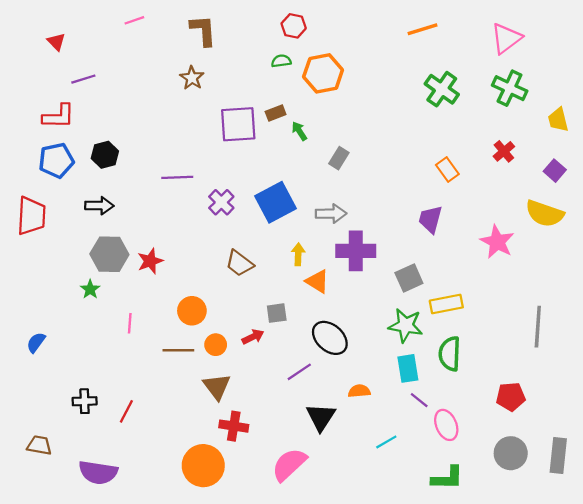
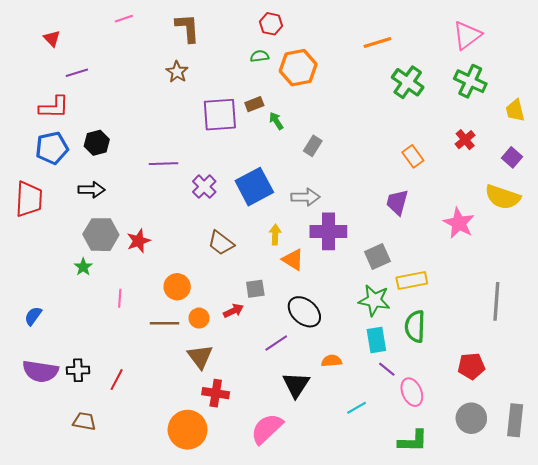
orange line: (423, 29) -> (377, 43), moved
brown trapezoid: (39, 445) -> (84, 421), moved
purple semicircle: (98, 472) -> (40, 371), moved

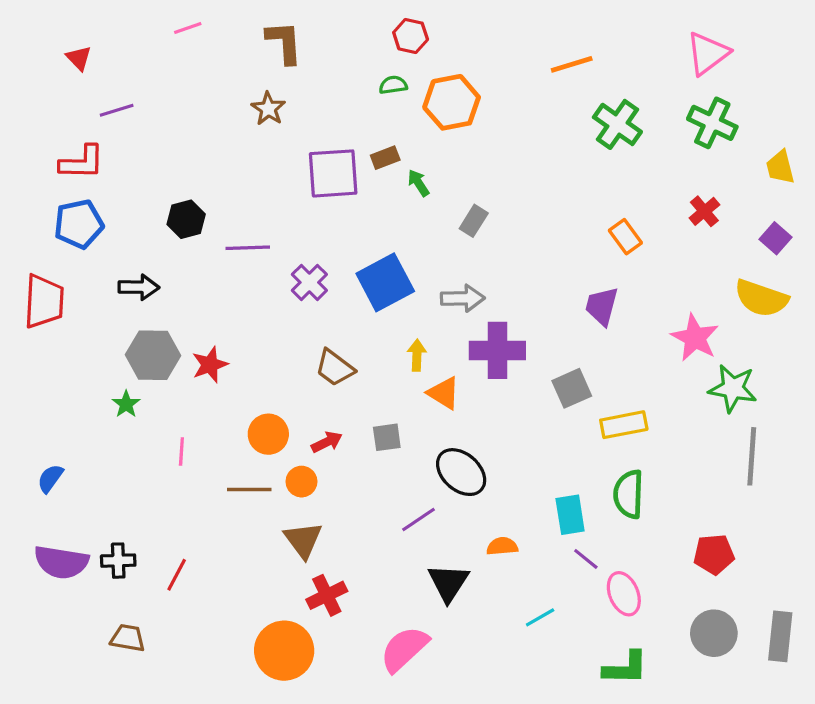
black hexagon: (97, 143) -> (186, 219), moved
green star: (374, 300) -> (733, 388), moved
red arrow: (233, 311) -> (327, 442), moved
red cross: (216, 393) -> (327, 595), turned -35

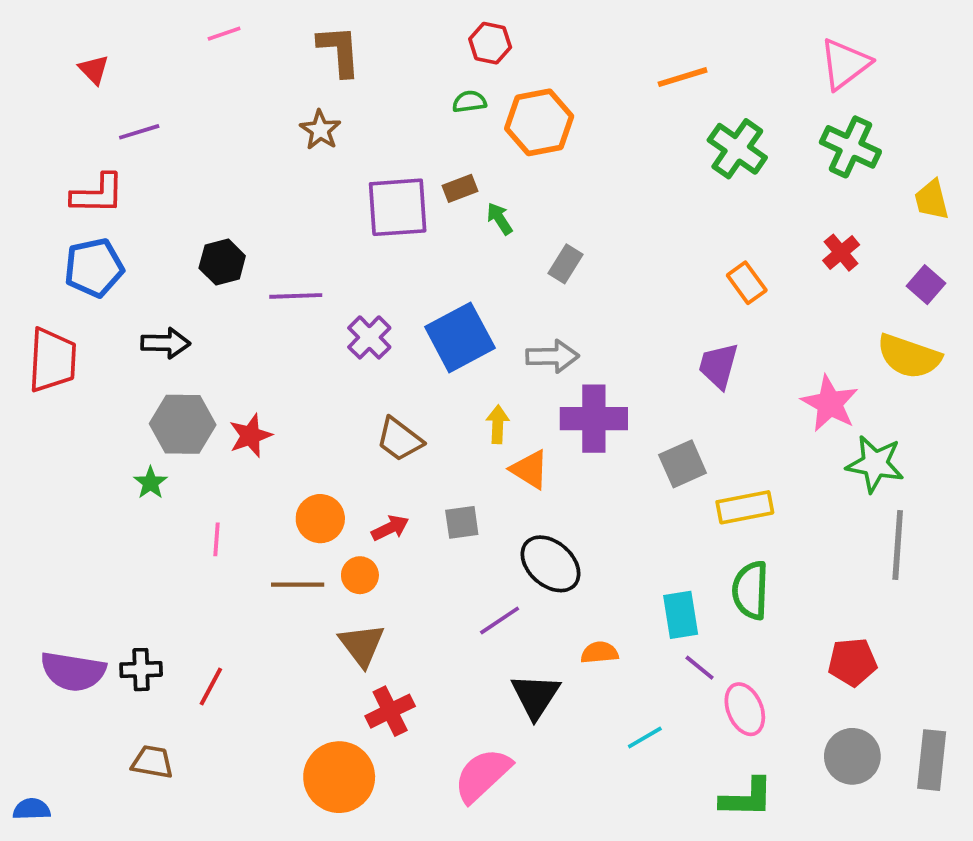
blue semicircle: (50, 478) -> (32, 809), moved, turned 52

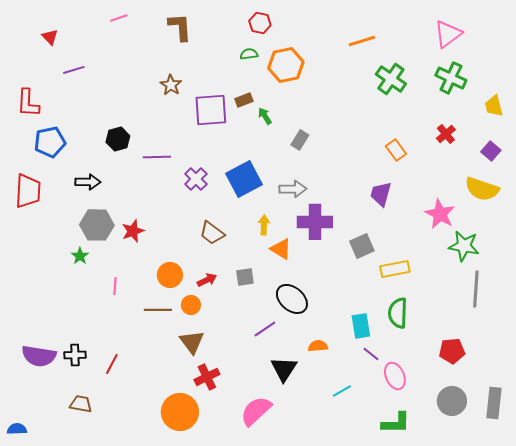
brown star: (320, 130) -> (171, 85), moved
red L-shape: (98, 194) -> (28, 103), moved, turned 92

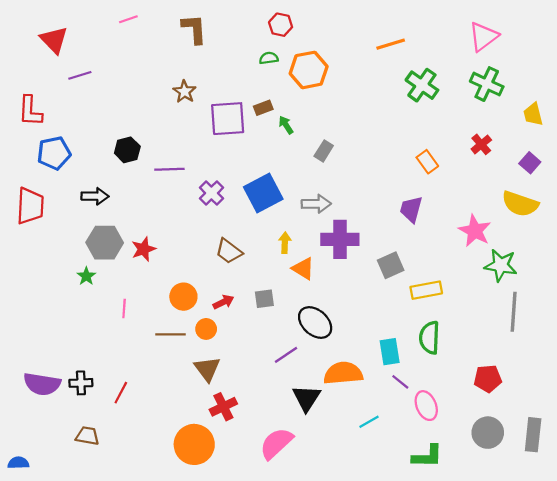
red triangle: (50, 37) -> (54, 40), size x1.6
orange semicircle: (318, 346) -> (343, 373), size x1.8

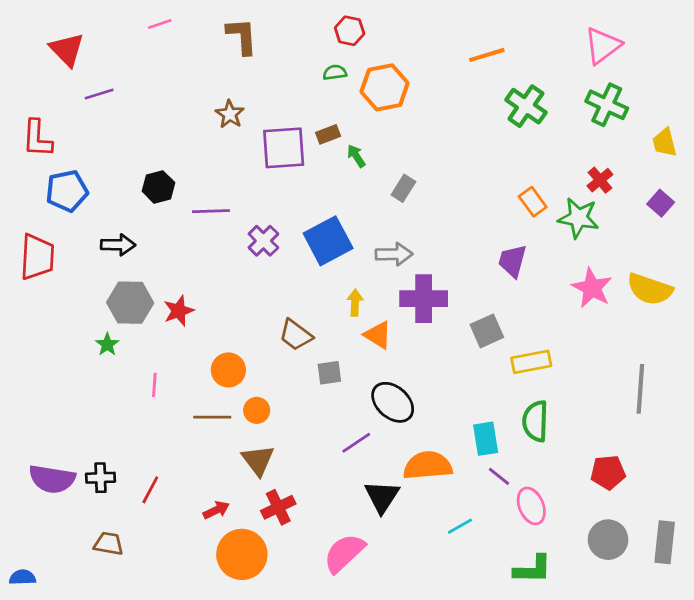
yellow semicircle: (520, 204) -> (650, 289), moved
brown trapezoid: (229, 251) -> (296, 335), moved
green star: (501, 265) -> (578, 218), moved
red arrow: (223, 302) -> (216, 510), moved

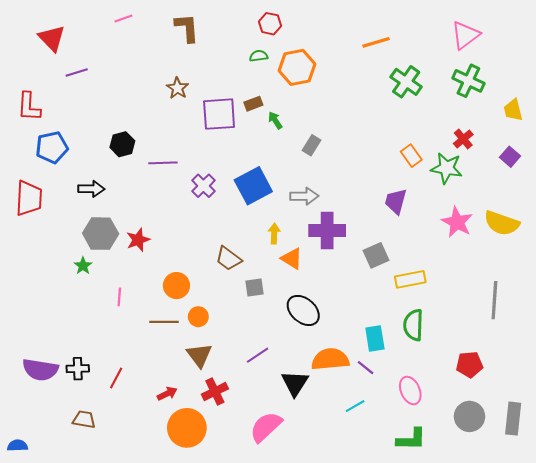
purple line: (356, 443) -> (258, 355), moved
purple line: (499, 476) -> (366, 368), moved

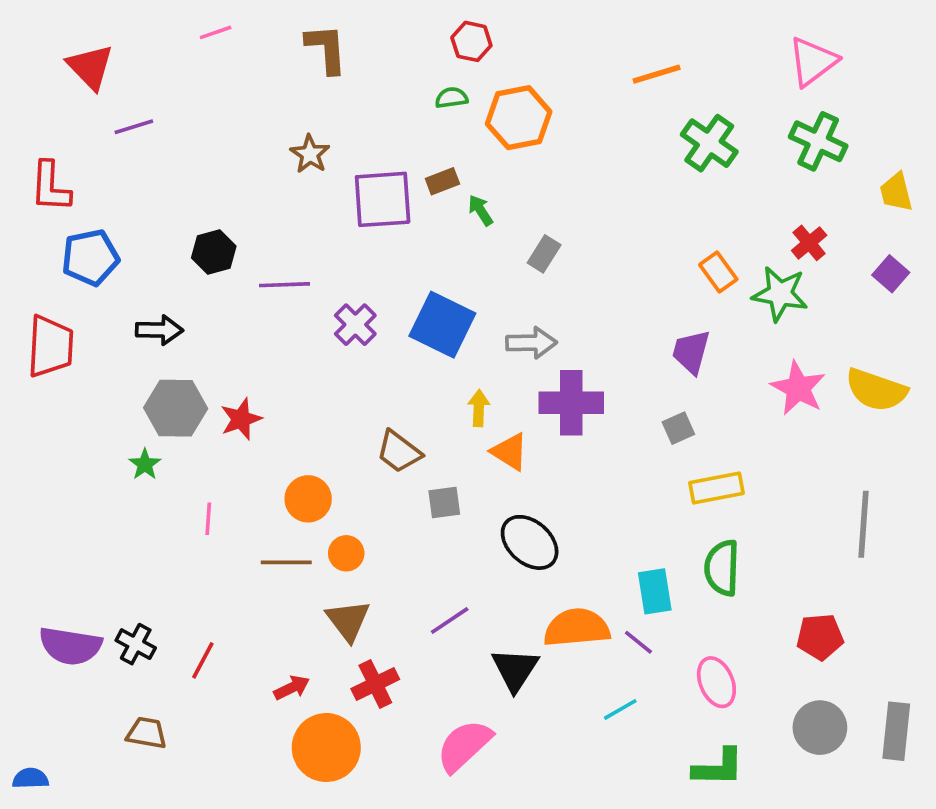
blue square: (253, 186) -> (442, 325), turned -36
gray square: (376, 255) -> (678, 428), moved, size x0.7
black cross: (78, 369) -> (136, 644), turned 30

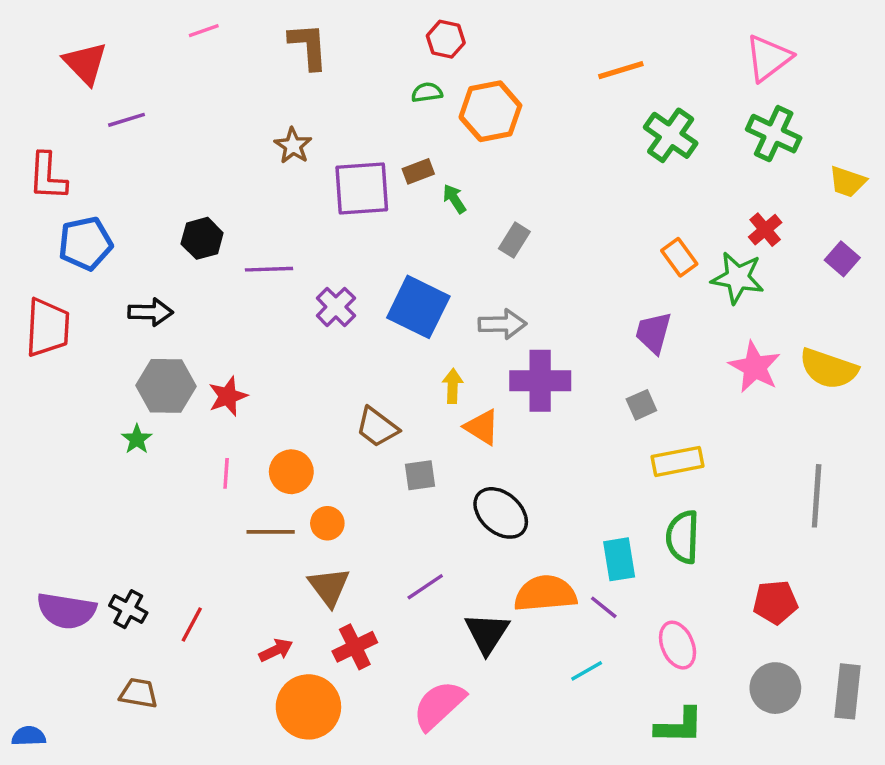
yellow trapezoid: (896, 192) -> (847, 182), turned -57
pink line: (208, 519) -> (226, 473), moved

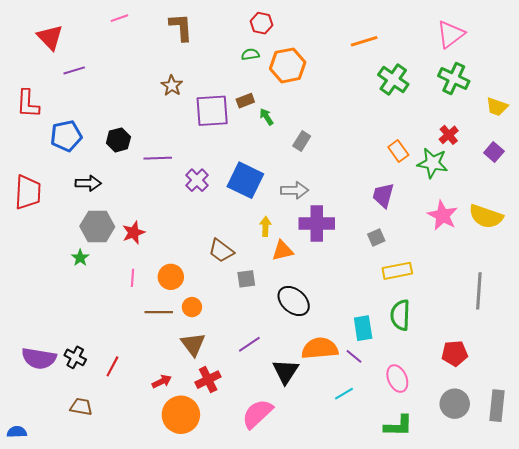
blue pentagon: (85, 243) -> (66, 136), moved
orange triangle: (482, 427) -> (283, 251), turned -45

